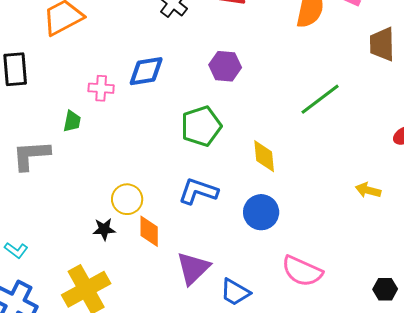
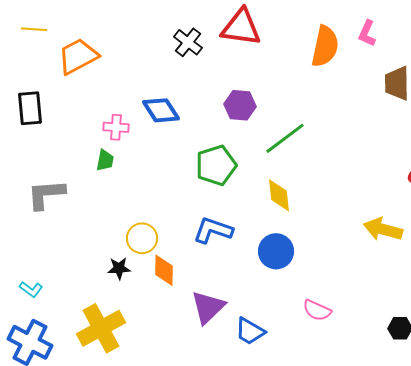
blue diamond: (146, 71) -> (161, 110), turned 66
green line: (320, 99) -> (285, 138), moved
green trapezoid: (72, 121) -> (105, 160), moved
yellow arrow: (368, 190) -> (383, 229), size x1.5
pink semicircle: (302, 271) -> (317, 310), size x0.7

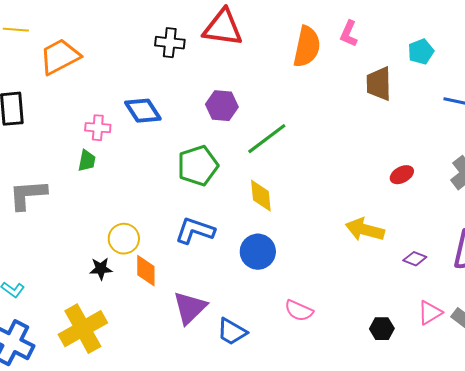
black cross: (188, 42) -> (170, 43), turned -32

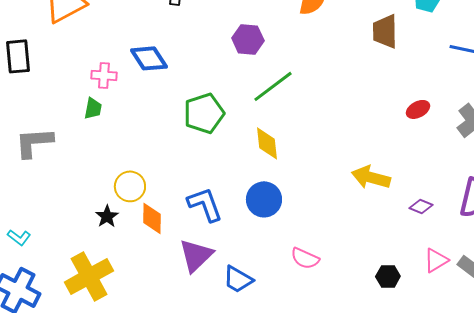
purple hexagon: (222, 106) -> (248, 39), moved
red ellipse: (402, 175) -> (418, 109), moved
blue L-shape: (195, 231) -> (205, 204), moved, turned 51
black star: (101, 269) -> (107, 216), turned -30

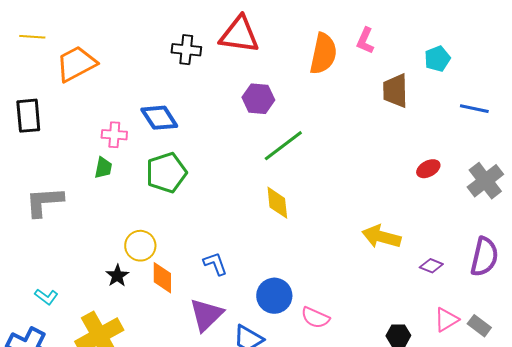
green pentagon: (204, 113) -> (166, 173), moved
blue circle: (264, 199) -> (274, 296), moved
blue L-shape: (205, 204) -> (215, 264), size x0.7
cyan L-shape: (19, 237) -> (46, 297), moved

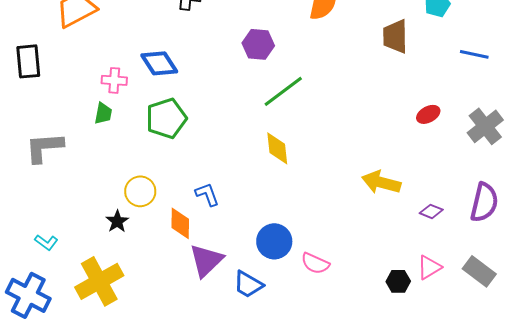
blue L-shape: (215, 264) -> (207, 194), moved
orange diamond: (162, 278) -> (180, 223), moved
pink triangle: (446, 320) -> (429, 267), moved
gray rectangle: (479, 326) -> (479, 271), size x1.4

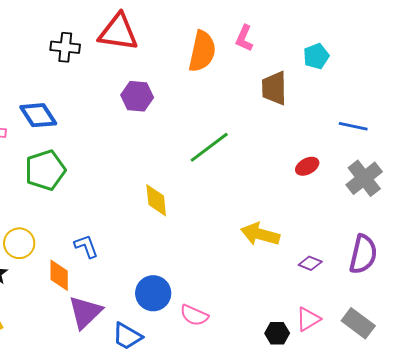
blue line: (474, 54) -> (353, 126), moved
green line: (283, 91) -> (209, 147), moved

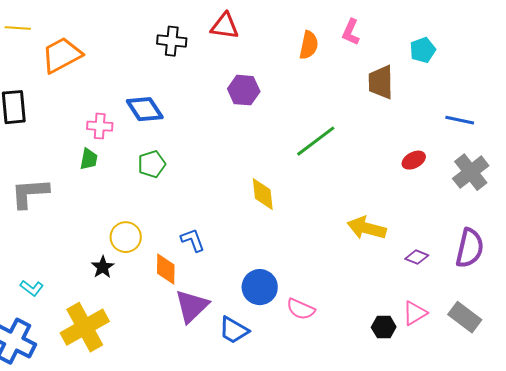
red triangle: (118, 32) -> (225, 26), size x0.7
orange semicircle: (202, 51) -> (309, 45), size x0.7
green pentagon: (45, 170) -> (152, 164), size x0.7

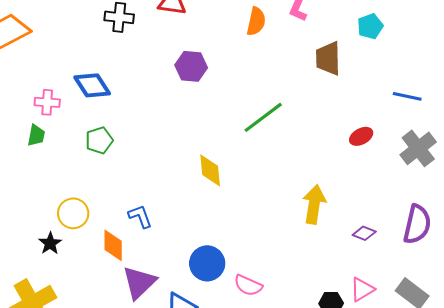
yellow arrow: (367, 228) -> (314, 204), turned 84

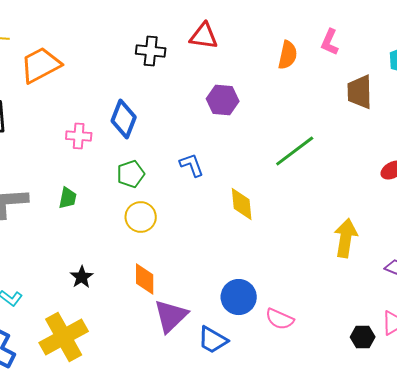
blue diamond: (92, 85) -> (124, 119), turned 54
green trapezoid: (36, 135) -> (68, 198), moved
yellow circle: (73, 213) -> (141, 217), moved
blue L-shape: (140, 216) -> (192, 165), moved

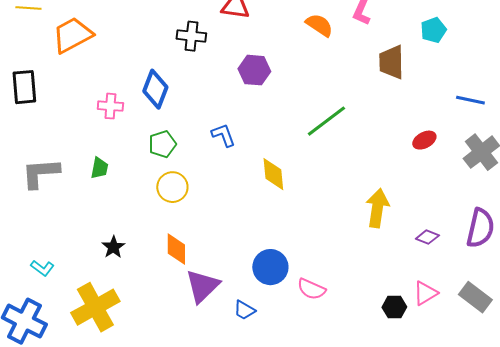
black cross: (151, 51) -> (191, 36), moved
orange semicircle: (288, 55) -> (319, 25), turned -68
blue trapezoid: (213, 340) -> (244, 310), size x0.7

